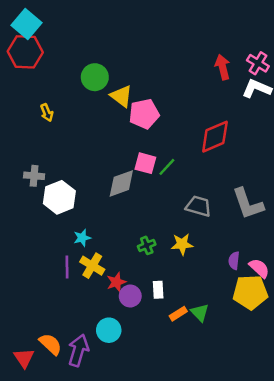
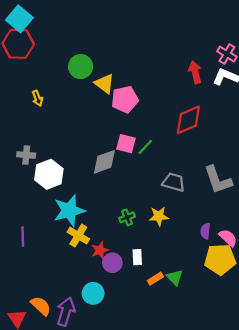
red arrow: (223, 67) -> (195, 72), moved
cyan star: (82, 238) -> (69, 211), size x2.0
purple line: (67, 267) -> (23, 237), moved

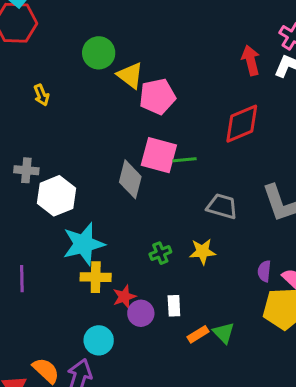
pink square: (126, 144) -> (159, 155), size x1.4
green line: (145, 147) -> (184, 160), turned 42
gray diamond: (104, 162) -> (130, 179), turned -56
yellow cross: (78, 236) -> (96, 277), turned -30
cyan circle: (93, 293) -> (99, 340), moved

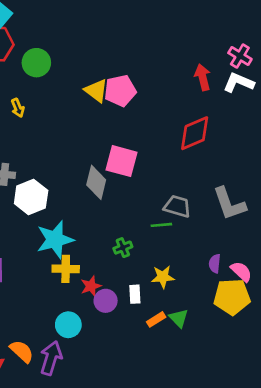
green circle: (99, 53) -> (36, 63), moved
pink pentagon: (157, 96) -> (120, 91), moved
green line: (184, 160) -> (161, 225), moved
yellow star: (203, 252) -> (163, 277), moved

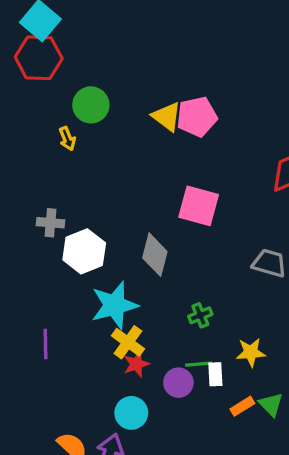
green circle: (36, 63) -> (91, 105), moved
gray diamond: (96, 182) -> (155, 255), moved
green line: (161, 225) -> (199, 364), moved
yellow cross: (66, 269) -> (128, 342), turned 35
red star: (91, 286) -> (136, 364), moved

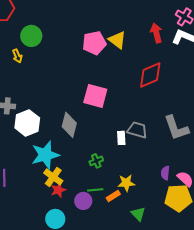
yellow triangle: (167, 117) -> (117, 40), moved
white rectangle: (215, 374) -> (121, 138), moved
orange rectangle: (242, 406) -> (113, 196), moved

